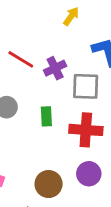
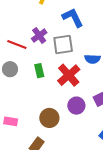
red line: (21, 59) -> (17, 45), moved
red cross: (86, 130) -> (69, 75), turned -35

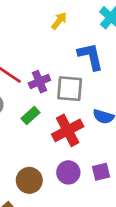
purple cross: (39, 36) -> (39, 82), moved
green rectangle: (39, 71) -> (30, 116), turned 48

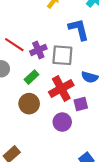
purple square: (101, 172) -> (81, 104), moved
brown circle: (29, 180) -> (29, 104), moved

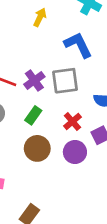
red cross: (61, 89) -> (72, 121), size x0.6
purple circle: (62, 122) -> (75, 152), moved

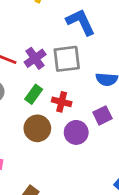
red cross: (72, 121) -> (62, 102), moved, turned -36

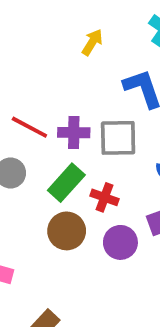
purple cross: (35, 58) -> (74, 133), turned 30
green rectangle: (34, 94) -> (66, 183), size x1.4

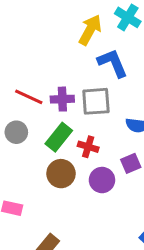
yellow arrow: (92, 42) -> (90, 30), moved, size x1.5

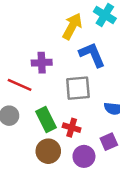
purple cross: (62, 99) -> (42, 63), moved
green rectangle: (59, 137) -> (46, 120), turned -65

